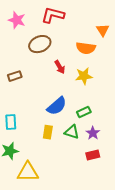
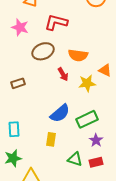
orange triangle: (103, 30) -> (105, 70), moved, turned -32
orange semicircle: (86, 48) -> (78, 55), moved
green rectangle: (84, 112) -> (87, 119), size x1.5
green triangle: (72, 132) -> (75, 159), moved

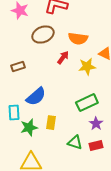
red arrow: (63, 74) -> (63, 58), turned -112
blue semicircle: (60, 113) -> (36, 97), moved
green star: (13, 158) -> (29, 128), moved

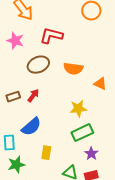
red arrow: (63, 58) -> (33, 96), moved
yellow star: (87, 67) -> (78, 109), moved
green star: (29, 128) -> (16, 165), moved

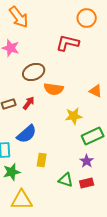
red L-shape: (51, 36) -> (68, 43), moved
orange semicircle: (73, 69) -> (54, 89), moved
green rectangle: (82, 133) -> (93, 136), moved

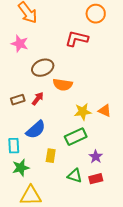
orange triangle: (96, 91) -> (105, 111), moved
green rectangle: (93, 136) -> (76, 137), moved

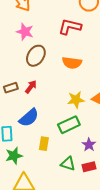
pink star: (20, 44) -> (25, 32), moved
brown ellipse: (43, 68) -> (36, 56), turned -35
orange semicircle: (63, 85) -> (72, 63), moved

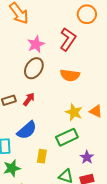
red L-shape: (70, 27) -> (68, 39), turned 110
pink star: (25, 32) -> (36, 44), moved, turned 30
yellow star: (76, 100) -> (74, 112), turned 30

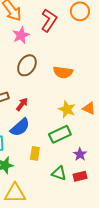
red L-shape: (68, 39) -> (49, 20), moved
pink star: (36, 44) -> (21, 35), moved
red arrow: (29, 99) -> (22, 104), moved

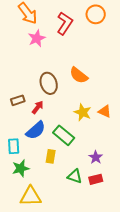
brown ellipse: (27, 65) -> (49, 83), moved, turned -50
orange semicircle: (63, 72) -> (79, 75), turned 30
green rectangle: (60, 134) -> (64, 135), moved, turned 65

